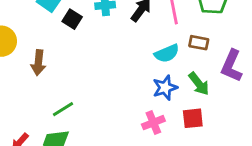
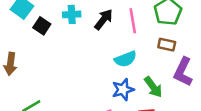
brown rectangle: (199, 43) -> (167, 45), moved

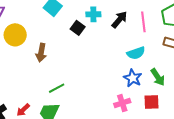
black square: (42, 26) -> (78, 28), moved
blue star: (123, 90) -> (133, 78), turned -30

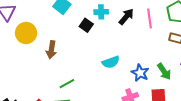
cyan semicircle: (136, 53) -> (111, 62), moved

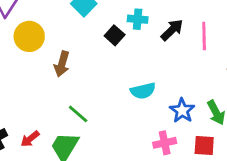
green line: (67, 84) -> (78, 114), turned 63

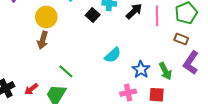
yellow circle: (29, 36) -> (46, 17), moved
brown arrow: (62, 64) -> (43, 40), moved
cyan semicircle: (143, 91) -> (113, 55), turned -30

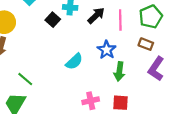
blue star: (141, 69) -> (107, 50), moved
green arrow: (165, 71) -> (119, 71), moved, turned 36

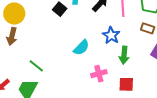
pink cross: (91, 101) -> (99, 74), moved

